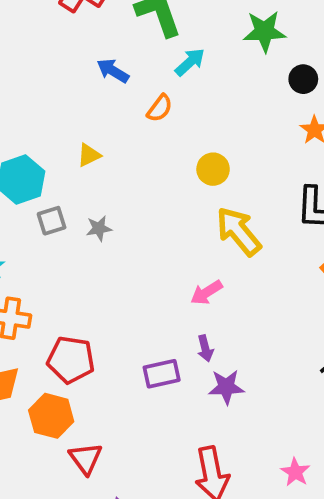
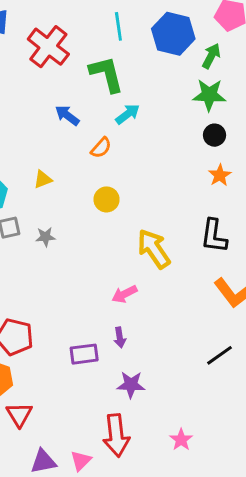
green star: (264, 31) -> (209, 95), moved
yellow circle: (213, 169) -> (107, 199), moved
purple star: (226, 387) -> (131, 385), moved

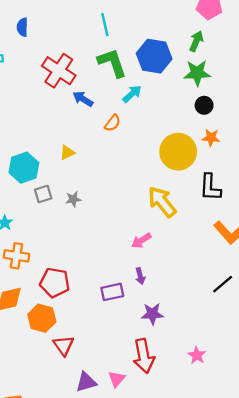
cyan line: (118, 26) -> (105, 25), moved
blue hexagon: (173, 34) -> (154, 56), moved
red cross: (48, 47) -> (59, 71), moved
orange star: (220, 175) -> (211, 138), turned -30
yellow circle: (107, 199) -> (178, 152), moved, size x1.8

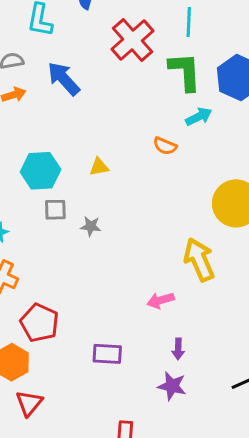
red cross: (59, 71) -> (132, 40), moved
blue arrow: (83, 99) -> (64, 79), moved, size x1.4
orange semicircle: (113, 123) -> (165, 146), turned 60
purple arrow: (140, 276) -> (178, 349), moved
purple star: (152, 314) -> (172, 386), moved

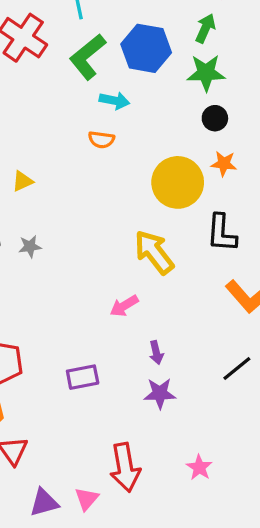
green L-shape: (185, 72) -> (87, 57), turned -111
cyan arrow: (199, 117) -> (114, 101), turned 52
orange semicircle: (165, 146) -> (101, 140), moved

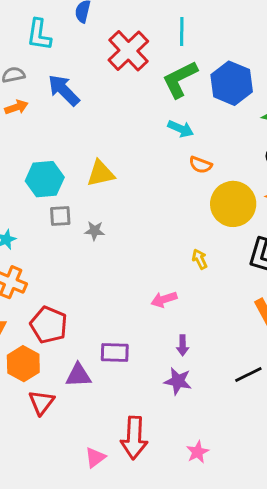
cyan arrow: (114, 101) -> (181, 129), moved
orange semicircle: (101, 140) -> (201, 165), moved
yellow triangle: (23, 181) -> (101, 173), size x1.5
yellow arrow: (154, 252) -> (200, 259), size x0.5
purple triangle: (44, 503) -> (78, 375), moved

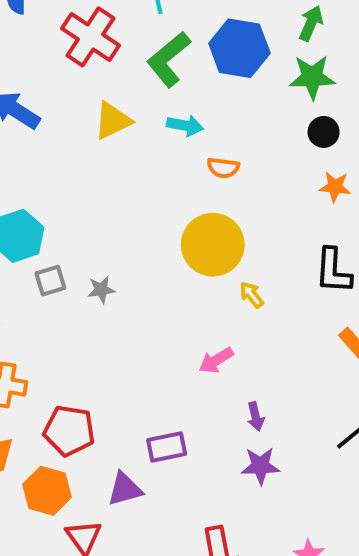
yellow triangle: (101, 173) -> (113, 121), moved
yellow circle: (233, 204) -> (213, 245), moved

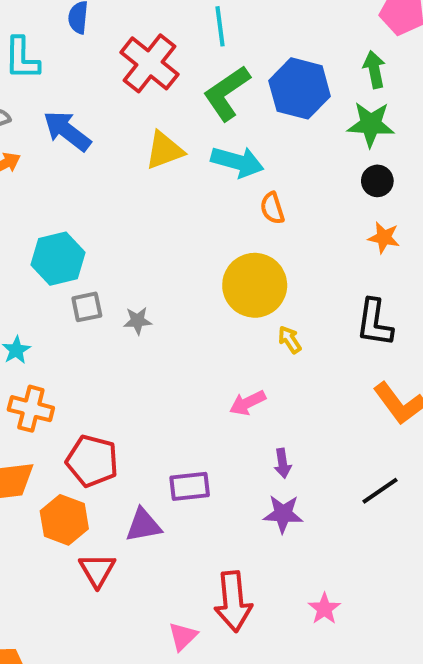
green arrow: (311, 23) -> (374, 70), turned -40
cyan arrow: (185, 126) -> (237, 162), size x1.4
orange semicircle: (223, 168) -> (272, 208), turned 60

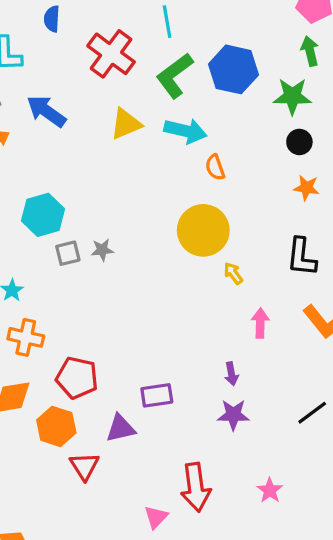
green arrow: (374, 70) -> (310, 51), moved
gray star: (138, 321) -> (102, 250), moved
pink arrow: (248, 403) -> (260, 323), moved, turned 120
black line: (380, 491) -> (312, 413), moved

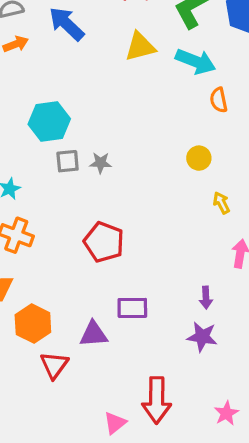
yellow circle: (203, 230) -> (199, 158), size x0.5
red pentagon: (77, 378) -> (104, 242), moved

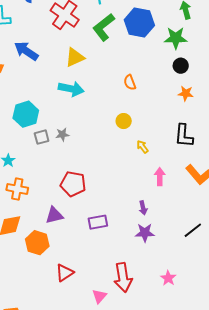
cyan arrow: (196, 61) -> (71, 89), moved
purple triangle: (94, 334) -> (54, 215), moved
red triangle: (54, 365) -> (65, 273), moved, turned 30

